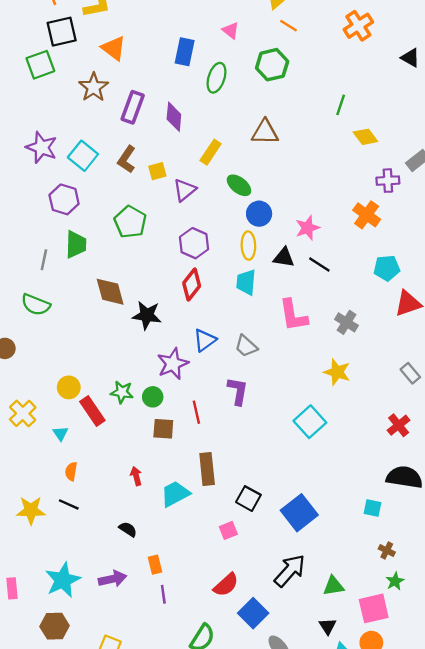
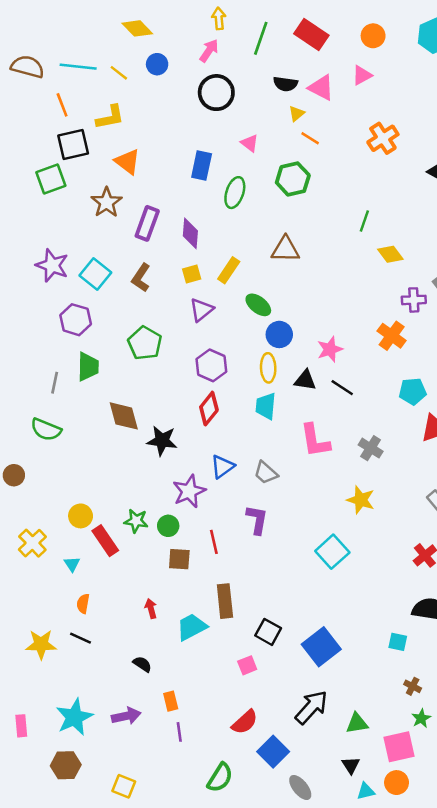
yellow square: (157, 171) -> (192, 274), moved

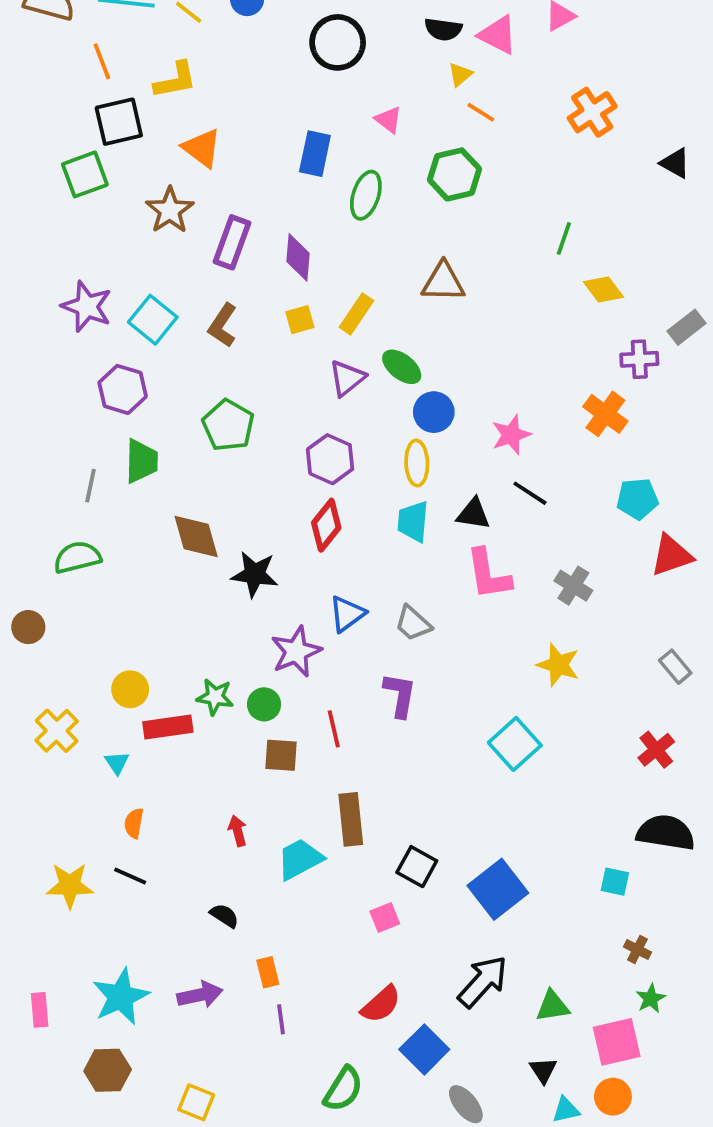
purple triangle: (202, 310) -> (347, 378), moved
black triangle: (305, 380) -> (473, 514), moved
green semicircle: (46, 430) -> (77, 557), turned 144
red rectangle: (105, 541) -> (168, 727), turned -64

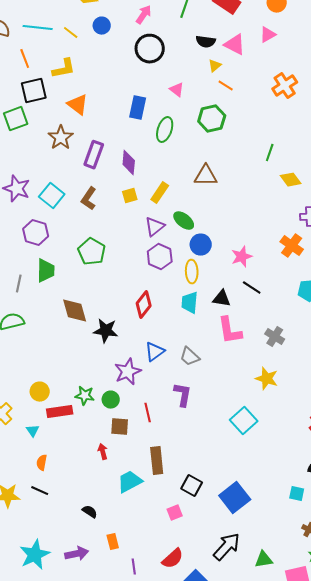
purple hexagon: (330, 459) -> (160, 257), moved
red arrow: (238, 831) -> (103, 452), moved
purple line: (281, 1019) -> (134, 567), moved

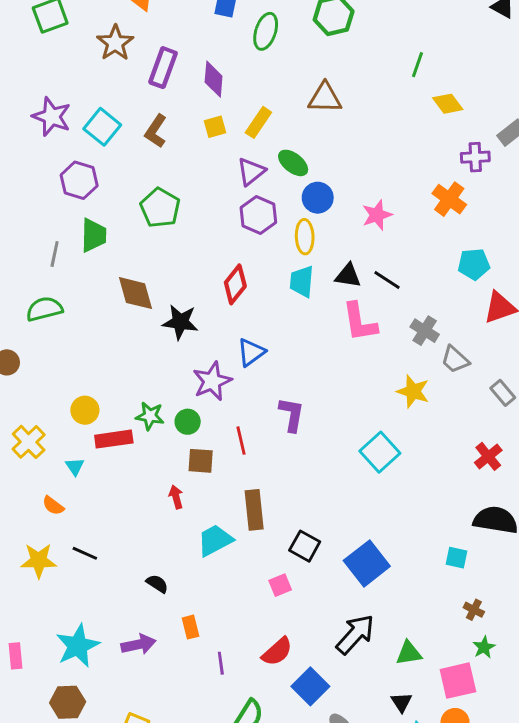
black line: (252, 288) -> (387, 280), moved
gray trapezoid: (190, 357) -> (455, 360), moved
orange semicircle: (42, 463) -> (53, 506), moved, turned -63

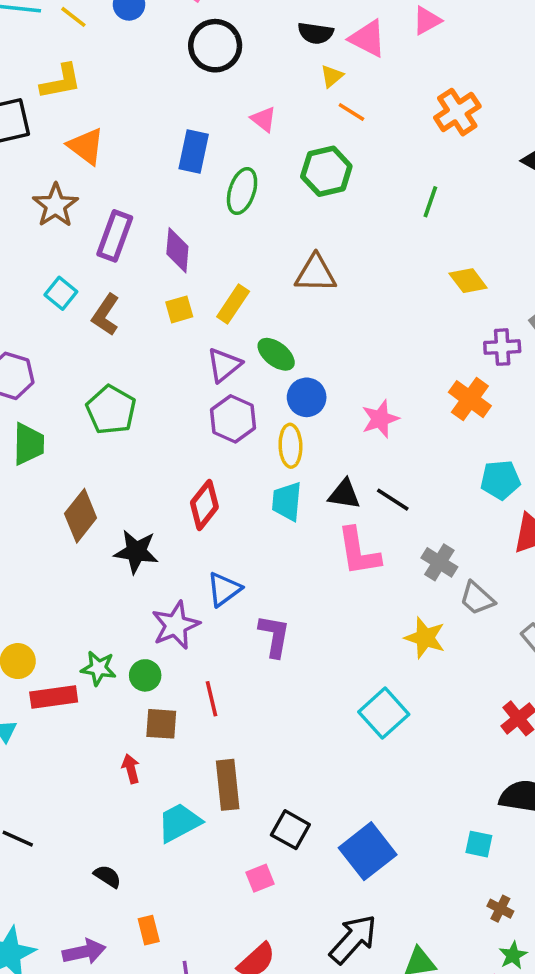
green line: (417, 65) -> (430, 202), moved
cyan square: (102, 127) -> (61, 293), moved, size x0.7
brown diamond: (136, 293) -> (81, 516), turned 54
purple L-shape: (292, 415) -> (274, 636), moved

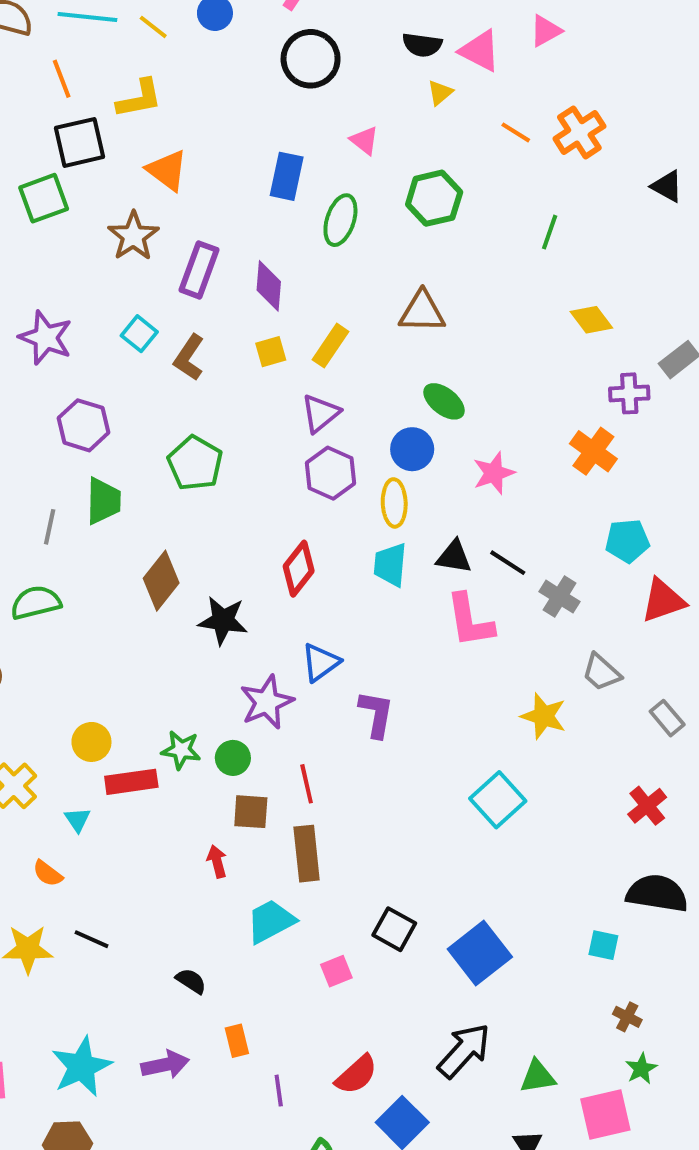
orange line: (351, 112) -> (516, 132), moved
green ellipse: (276, 354) -> (444, 401), moved
gray cross: (439, 562) -> (560, 597), moved
brown rectangle: (228, 785) -> (307, 854), moved
pink square: (260, 878) -> (336, 971), moved

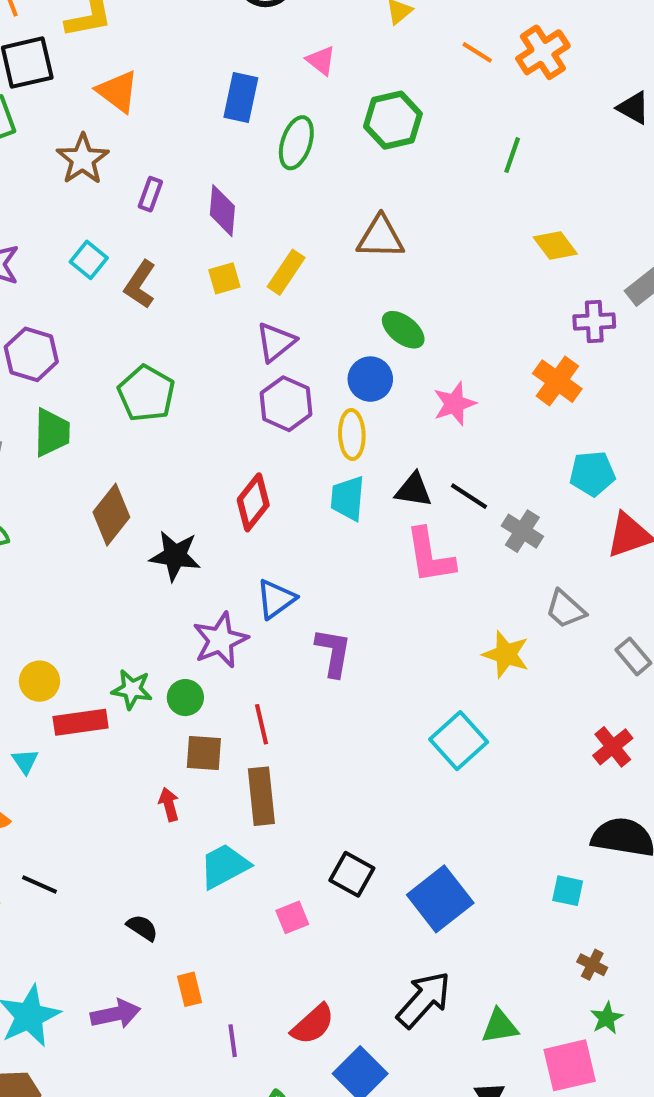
purple rectangle: (199, 270) -> (150, 194), size x0.6

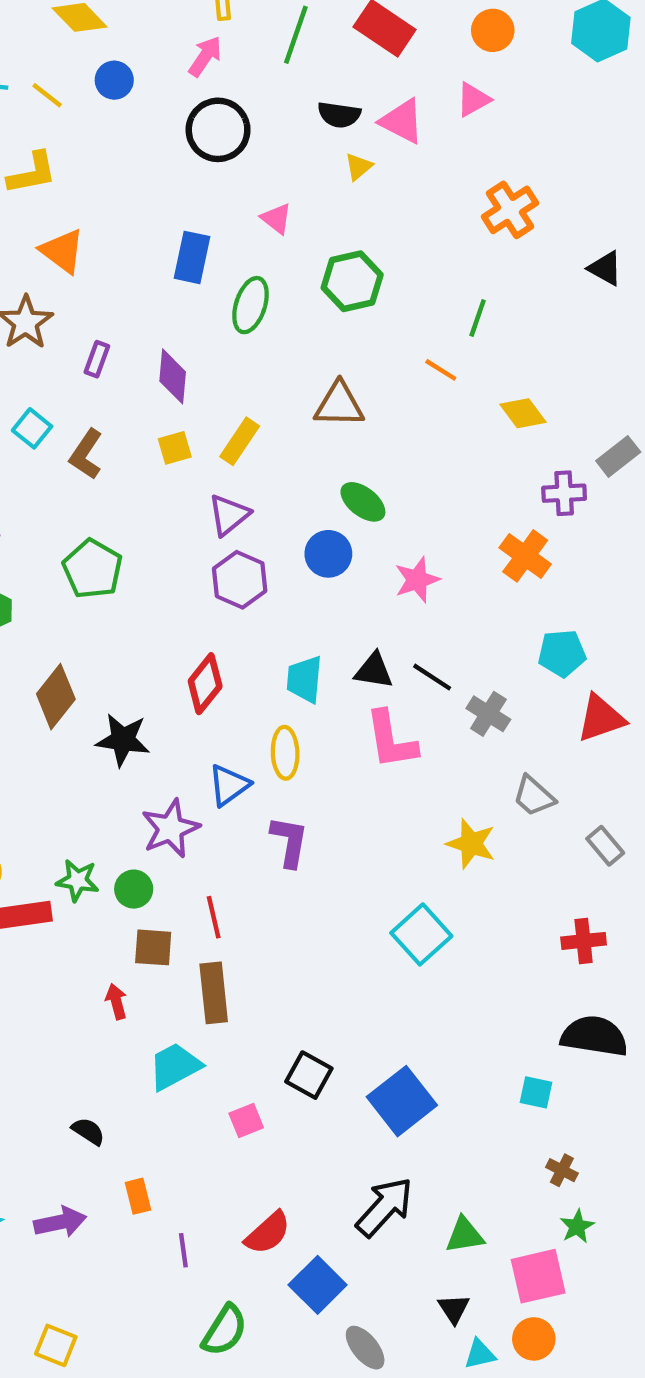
orange line: (477, 52) -> (441, 370), moved
yellow ellipse: (352, 435) -> (285, 753), moved
red cross: (613, 747) -> (584, 941), turned 33

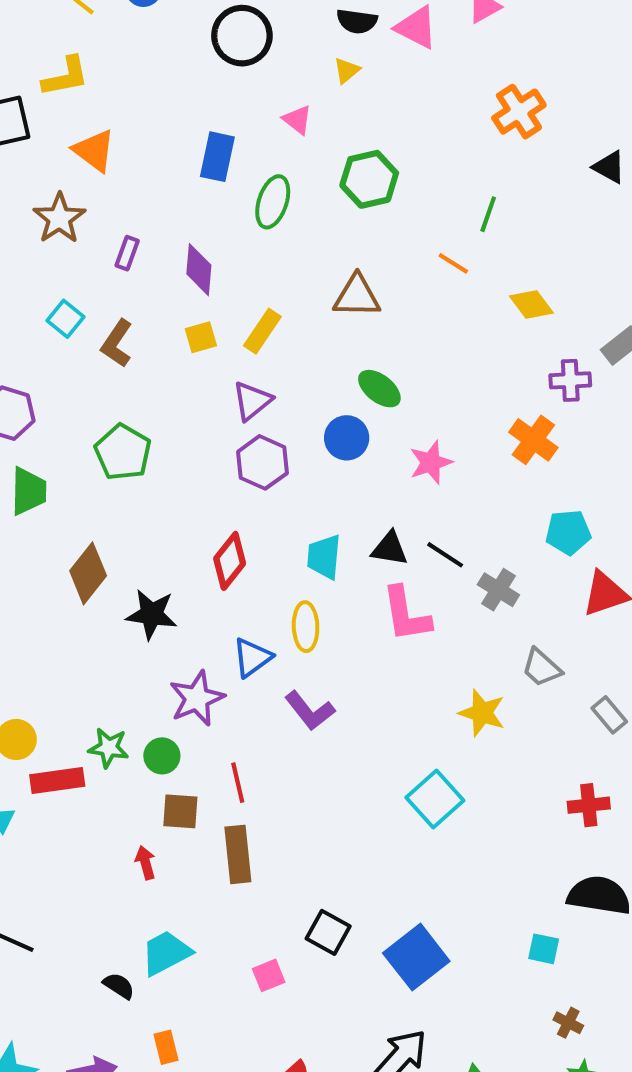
yellow triangle: (359, 167) -> (347, 71), moved
purple L-shape: (289, 841) -> (310, 711), turned 132
cyan trapezoid: (175, 1066) -> (166, 953), moved

